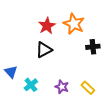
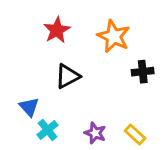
red star: (47, 26) -> (57, 30), moved
blue triangle: (11, 72) -> (29, 107), moved

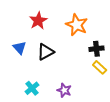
blue triangle: (29, 107) -> (20, 48), moved
yellow rectangle: (135, 135) -> (100, 67), moved

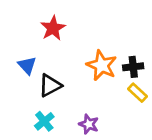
orange star: (77, 25) -> (102, 65), moved
black triangle: (46, 52) -> (50, 85), moved

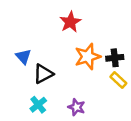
red star: (53, 28) -> (70, 22), moved
orange star: (102, 65) -> (88, 57), turned 30

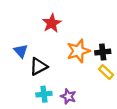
red star: (70, 22) -> (52, 23), moved
cyan cross: (38, 105) -> (44, 94), moved, turned 32

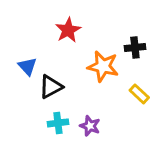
orange star: (78, 51) -> (103, 66), turned 30
black cross: (103, 52) -> (135, 47), moved

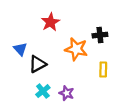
yellow rectangle: (139, 94) -> (103, 69), turned 48
cyan cross: (58, 123) -> (43, 91), turned -32

